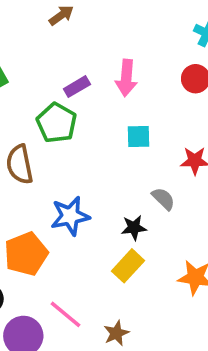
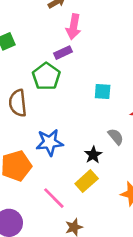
pink arrow: (126, 78) -> (73, 27), moved
black star: (134, 228) -> (93, 155), turned -30
pink line: (65, 314) -> (54, 198), moved

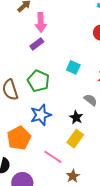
green pentagon: (46, 76) -> (38, 81), moved
cyan square: (103, 91) -> (73, 67), turned 32

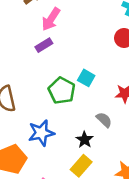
pink arrow: (41, 22) -> (51, 19), turned 30
green pentagon: (38, 81) -> (62, 91), moved

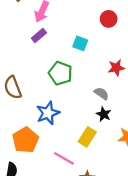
cyan square: (86, 78) -> (80, 43), moved
black star: (85, 140) -> (104, 114), moved

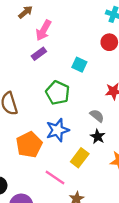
blue star: (48, 113) -> (58, 130), moved
orange pentagon: (25, 140) -> (29, 145), moved

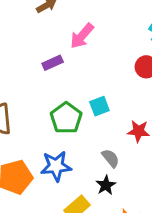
pink arrow: (43, 30) -> (82, 36), moved
cyan square: (79, 65) -> (99, 106), moved, turned 32

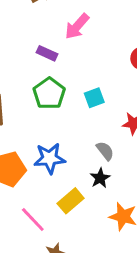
purple rectangle: (53, 63) -> (47, 53), turned 48
green pentagon: (66, 118) -> (49, 93), moved

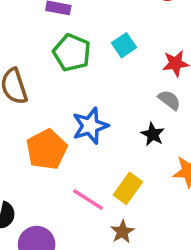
gray semicircle: (105, 151) -> (169, 100), moved
yellow rectangle: (71, 201) -> (128, 188), moved

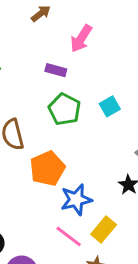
blue star: (90, 126) -> (76, 200), moved
orange pentagon: (47, 149) -> (47, 168), moved

